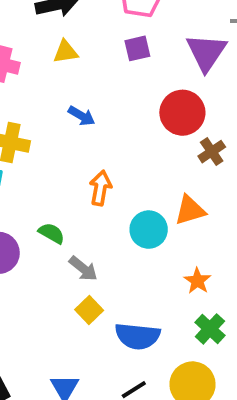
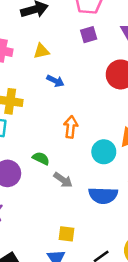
yellow triangle: (65, 52) -> (41, 51), moved
yellow square: (89, 310) -> (67, 234), moved, turned -35
blue semicircle: (138, 336) -> (103, 195), moved

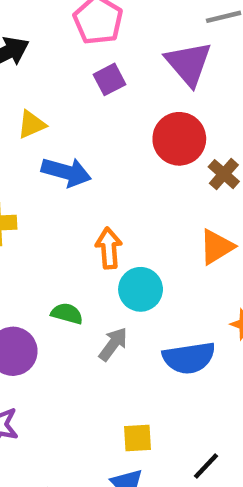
blue arrow: (55, 81) -> (66, 172), size x1.5
cyan circle: (104, 152) -> (141, 289), moved
gray arrow: (63, 180) -> (113, 344), turned -78

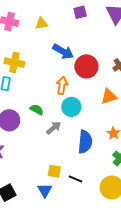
red circle: (179, 139) -> (86, 66), moved
blue arrow: (66, 172) -> (63, 51), moved
blue semicircle: (189, 358) -> (85, 142), turned -90
black line: (206, 466) -> (75, 179), moved, turned 56

